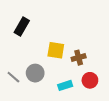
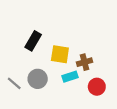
black rectangle: (22, 27) -> (33, 41), moved
cyan rectangle: (65, 85) -> (70, 77), moved

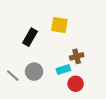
yellow square: (60, 54) -> (59, 25), moved
red circle: (97, 87) -> (76, 84), moved

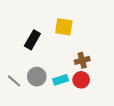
cyan rectangle: (63, 70) -> (61, 80), moved
red circle: (76, 84) -> (81, 80), moved

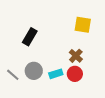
yellow square: (64, 27) -> (83, 25), moved
brown cross: (82, 60) -> (76, 56), turned -32

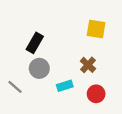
gray circle: (34, 71) -> (39, 68), moved
red circle: (75, 74) -> (96, 94), moved

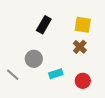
black rectangle: (35, 43) -> (44, 25), moved
brown cross: (88, 65) -> (80, 47), moved

